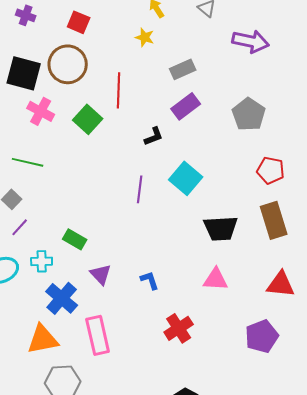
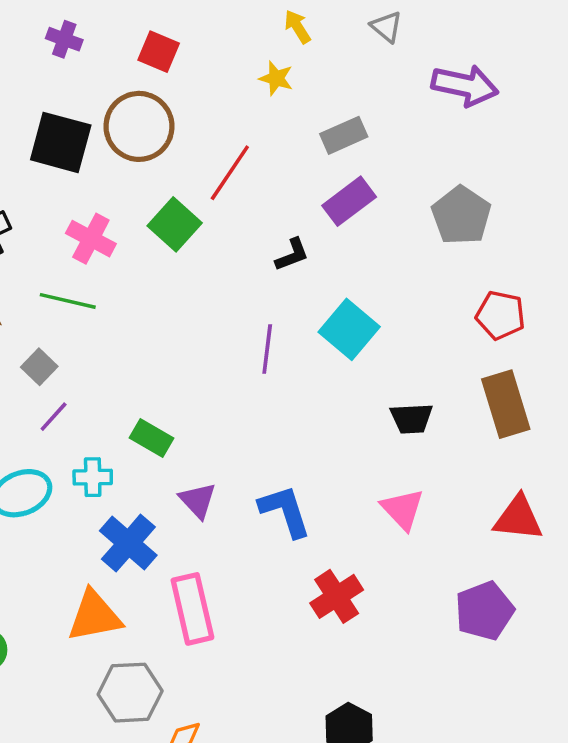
red line: (119, 90) -> (230, 173), turned 32
pink cross: (41, 111) -> (91, 239), moved
black trapezoid: (221, 228) -> (411, 418), size x0.7
pink triangle: (216, 279) -> (403, 509), turned 44
blue L-shape: (150, 280) -> (285, 511), size x1.6

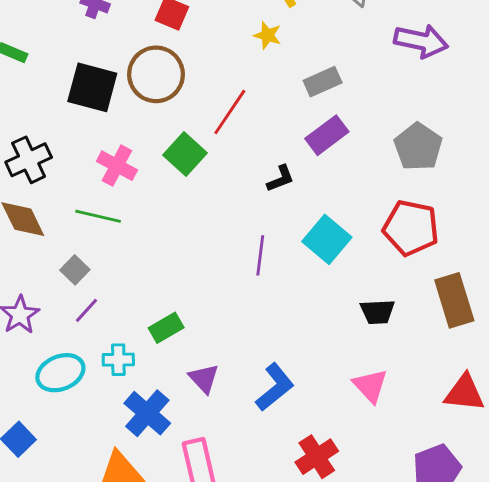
red pentagon: (500, 315) -> (411, 228), moved, size x1.4
green rectangle: (151, 438) -> (166, 328), turned -60
blue L-shape: (285, 511) -> (275, 387), turned 69

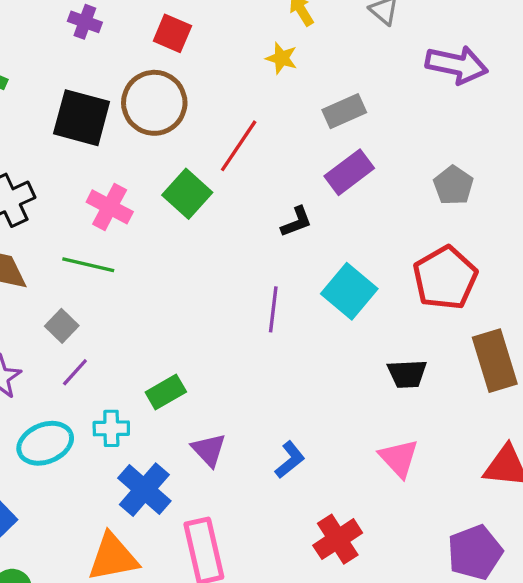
gray pentagon: (418, 147) -> (453, 185), size x0.7
red pentagon: (411, 228) -> (445, 278), turned 30
blue L-shape: (275, 387) -> (290, 460), size x0.7

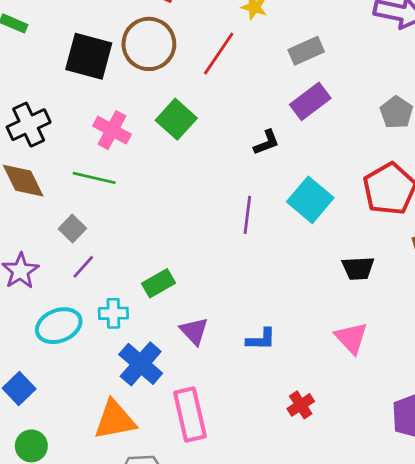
red line: (239, 146) -> (219, 54), moved
blue L-shape: (290, 460) -> (261, 339), turned 40
red cross: (338, 539) -> (301, 405), size x0.7

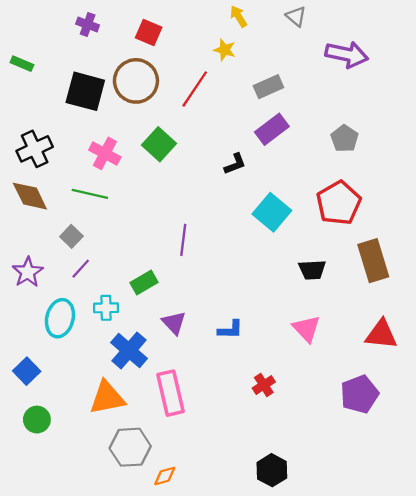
purple line: (247, 215) -> (183, 240), moved
cyan ellipse: (59, 326) -> (60, 318), turned -54

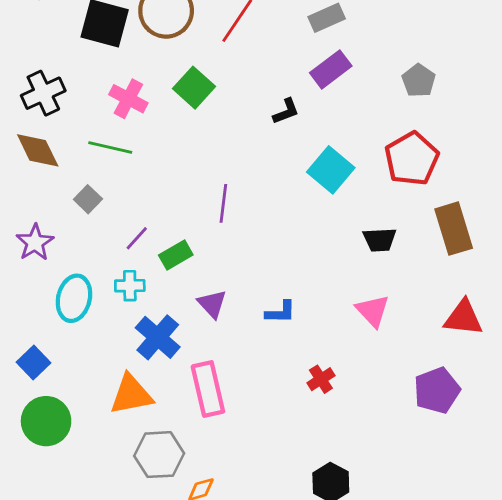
purple line: (81, 269) -> (137, 238), moved
green circle: (37, 420) -> (46, 421), size x1.5

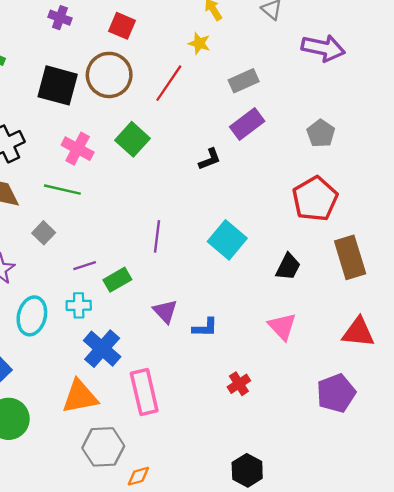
cyan square: (331, 170) -> (227, 240), moved
purple line: (137, 238) -> (85, 266), turned 30
black trapezoid: (380, 240) -> (288, 267), turned -60
purple triangle: (212, 304) -> (165, 311), moved

